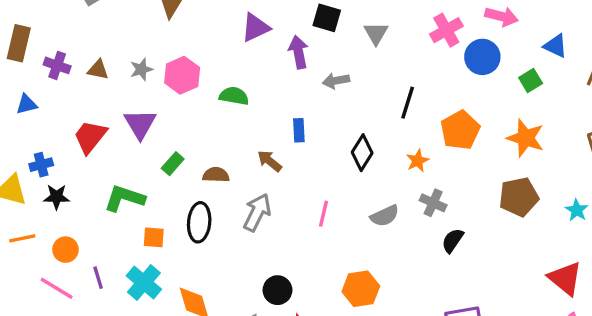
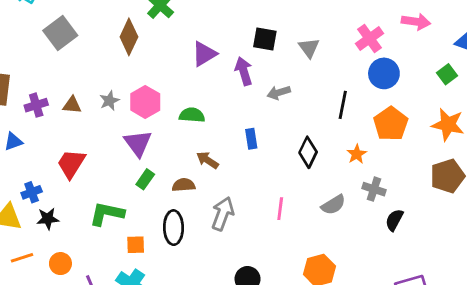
blue circle: (482, 57) -> (384, 73), moved
purple cross: (57, 65) -> (36, 105), turned -30
purple triangle: (140, 124) -> (138, 143), moved
brown arrow: (270, 161) -> (207, 160), moved

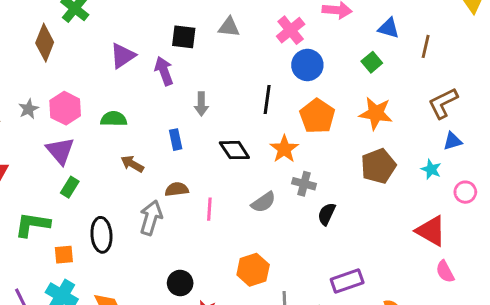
gray triangle: (309, 48) -> (229, 27), moved, turned -45
gray arrow: (279, 93) -> (201, 104), moved, turned -70
black diamond: (308, 152) -> (234, 150), turned -56
orange star: (357, 154) -> (284, 149), size x1.4
brown semicircle: (184, 185) -> (177, 189), moved

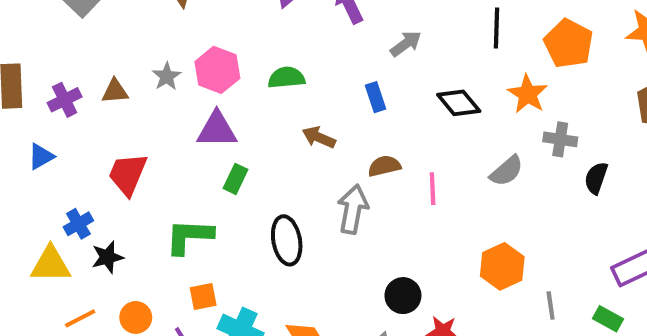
gray arrow: (201, 104) -> (406, 44), turned -120
purple triangle: (60, 151) -> (217, 130), turned -44
orange square: (64, 255) -> (203, 296), moved

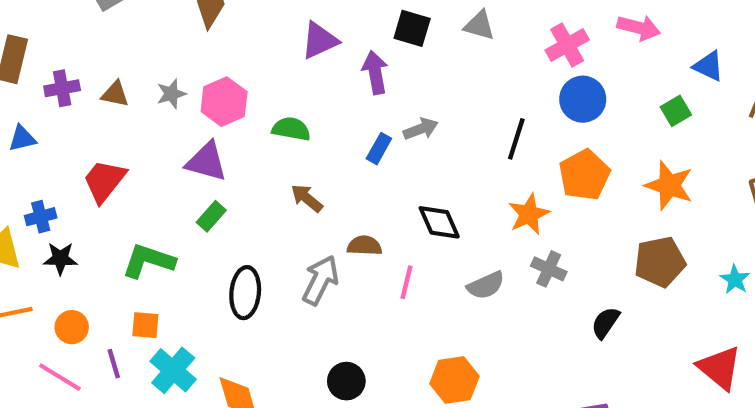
blue rectangle: (375, 97) -> (379, 149), moved, turned 32
black diamond: (459, 103) -> (439, 222), moved
black semicircle: (596, 178) -> (605, 323), moved

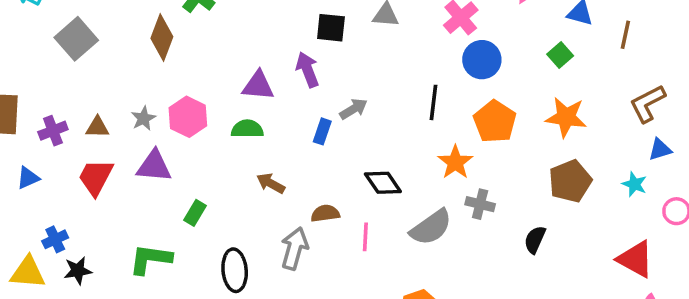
purple triangle: (320, 40) -> (258, 86), moved, turned 40
purple triangle: (206, 162) -> (154, 166), moved
red trapezoid: (104, 181) -> (96, 177), moved
gray semicircle: (486, 285) -> (431, 227), size x1.4

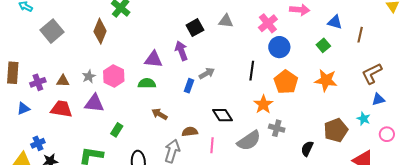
black square: (331, 28) -> (195, 28), turned -36
red trapezoid: (96, 177) -> (61, 109), turned 70
brown pentagon: (570, 181) -> (336, 130), moved

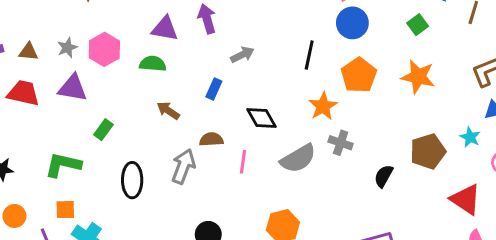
blue rectangle: (189, 86) -> (214, 89), moved

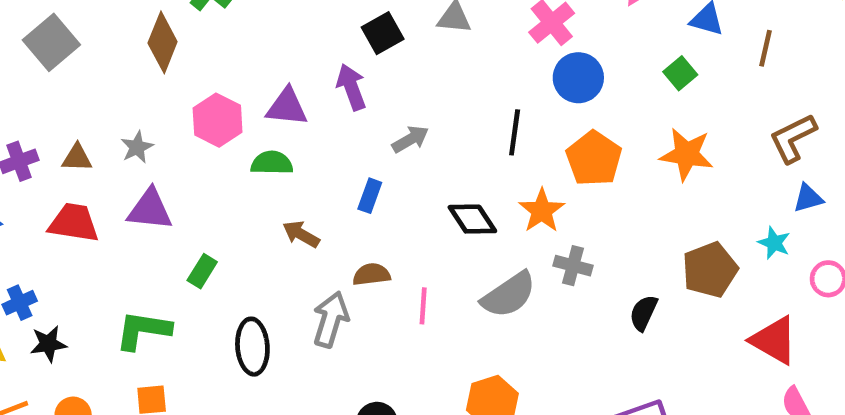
pink hexagon: (104, 49) -> (218, 120), moved
black diamond: (262, 118) -> (472, 219), moved

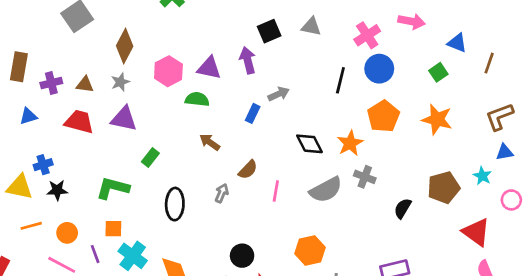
brown diamond: (163, 42) -> (125, 46), moved
black line: (515, 132) -> (340, 80), moved
blue rectangle: (370, 196) -> (253, 113), moved
brown semicircle: (371, 274) -> (248, 170), turned 135
gray arrow: (331, 319) -> (222, 193), size x0.6

